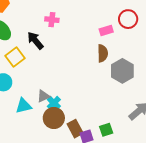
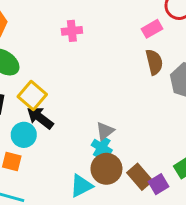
black arrow: (35, 40) -> (40, 118), moved
gray triangle: (43, 96) -> (105, 131), moved
cyan triangle: (24, 106) -> (81, 186), moved

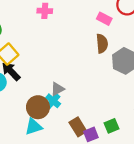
pink rectangle: (152, 29) -> (104, 19), turned 48
brown circle: (106, 169) -> (38, 107), moved

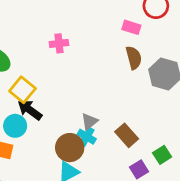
pink cross: (45, 11) -> (59, 43), moved
brown rectangle: (78, 127) -> (127, 135), moved

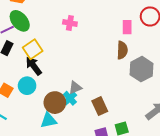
pink rectangle: (131, 27) -> (127, 27), turned 56
cyan circle: (15, 126) -> (27, 86), moved

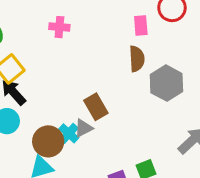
gray triangle: (75, 88) -> (84, 128), moved
brown rectangle: (100, 106) -> (96, 107), moved

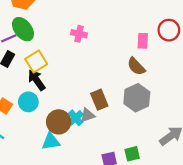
brown semicircle: (137, 59) -> (136, 66), turned 132
gray hexagon: (166, 83) -> (137, 98), moved

